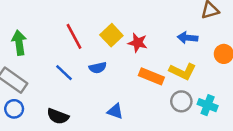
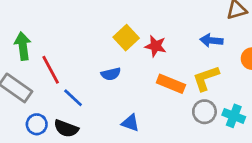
red line: (74, 36) -> (51, 70), moved
yellow L-shape: (183, 71) -> (206, 78), turned 135
blue line: (64, 73) -> (73, 98), moved
blue circle: (14, 109) -> (37, 124), moved

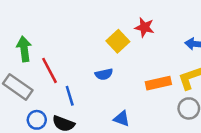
red star: (156, 46) -> (144, 27), moved
orange rectangle: (171, 84) -> (158, 83), turned -35
blue line: (73, 98) -> (70, 96), turned 30

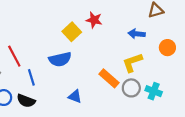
blue semicircle: (104, 74) -> (60, 59), size x1.5
orange rectangle: (158, 83) -> (109, 78), moved, turned 54

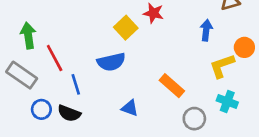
blue arrow: (137, 34) -> (206, 30), turned 91
yellow L-shape: (132, 62) -> (222, 66), moved
gray circle: (131, 88) -> (194, 119), moved

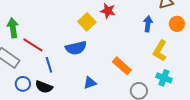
orange circle: (244, 47) -> (177, 24), moved
red line: (55, 58) -> (33, 45), turned -30
yellow L-shape: (222, 66) -> (160, 51), turned -40
blue triangle: (130, 108) -> (90, 83), turned -40

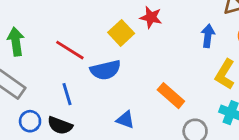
red line: (33, 45) -> (70, 50), moved
blue triangle: (90, 83) -> (125, 120), turned 40

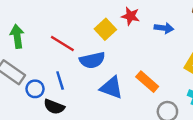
blue arrow: (208, 36) -> (164, 28), moved, turned 90
blue triangle: (125, 120) -> (111, 88), moved, size x1.5
blue circle: (30, 121) -> (35, 89), moved

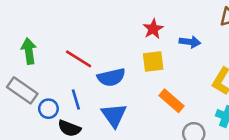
red star: (130, 16) -> (153, 29), turned 30
yellow square: (105, 29) -> (153, 62), moved, turned 36
blue triangle: (111, 88) -> (114, 115), moved, turned 35

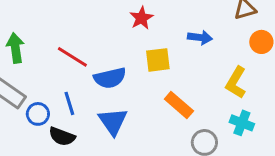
red star: (153, 29) -> (141, 18), moved

